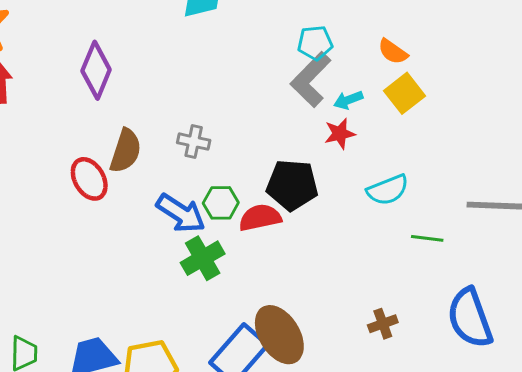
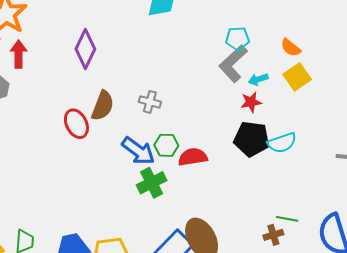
black pentagon: (292, 185) -> (252, 139), moved
green line: (427, 238) -> (287, 219), moved

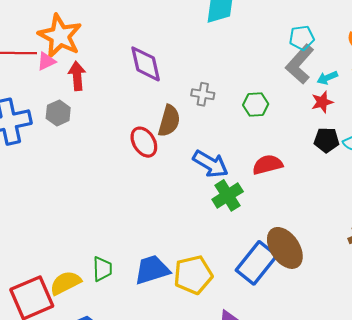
purple diamond: (85, 49) -> (146, 64), turned -33
gray cross: (150, 102) -> (203, 94), moved
black pentagon: (252, 139) -> (327, 140), size x0.7
green hexagon: (166, 145) -> (256, 105), moved

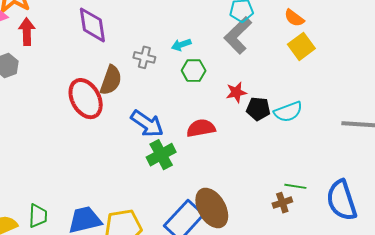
cyan arrow: (327, 78) -> (181, 45), moved
red star: (322, 102) -> (236, 92), moved
red ellipse: (144, 142) -> (86, 99), size x1.4

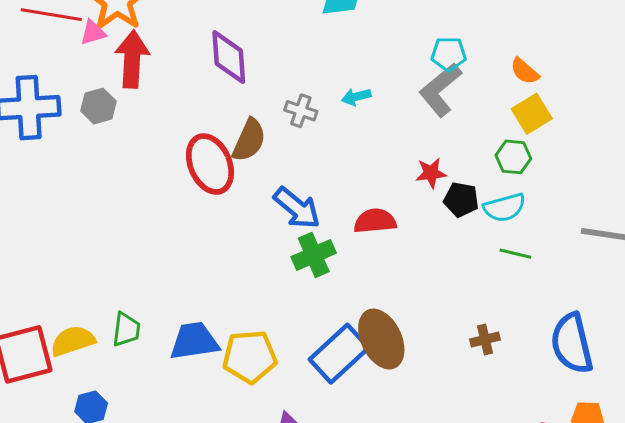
red arrow: (27, 32) -> (132, 59), size x1.4
green hexagon: (194, 71) -> (513, 157), moved
green line: (295, 186) -> (515, 254), moved

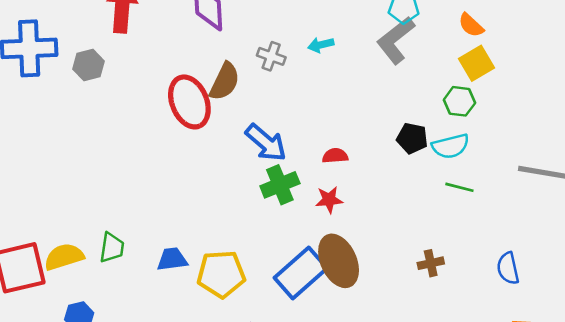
gray hexagon: (98, 106) -> (88, 65), moved
red star: (431, 173) -> (329, 200), moved
red semicircle: (375, 221) -> (335, 156), size x0.7
blue trapezoid: (194, 341) -> (172, 259), size x0.7
blue semicircle: (572, 343) -> (508, 268), size x0.6

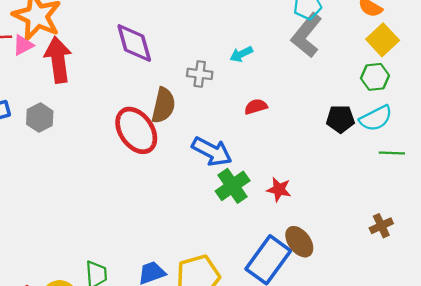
red semicircle: (335, 156) -> (256, 107), moved
red star: (329, 200) -> (279, 189), turned 30
brown ellipse: (339, 261) -> (299, 242), size x0.7

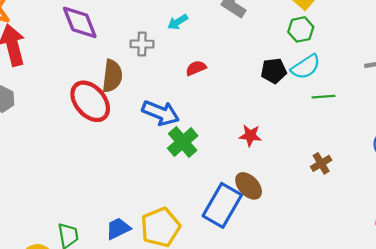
red star: (279, 189) -> (250, 136), moved

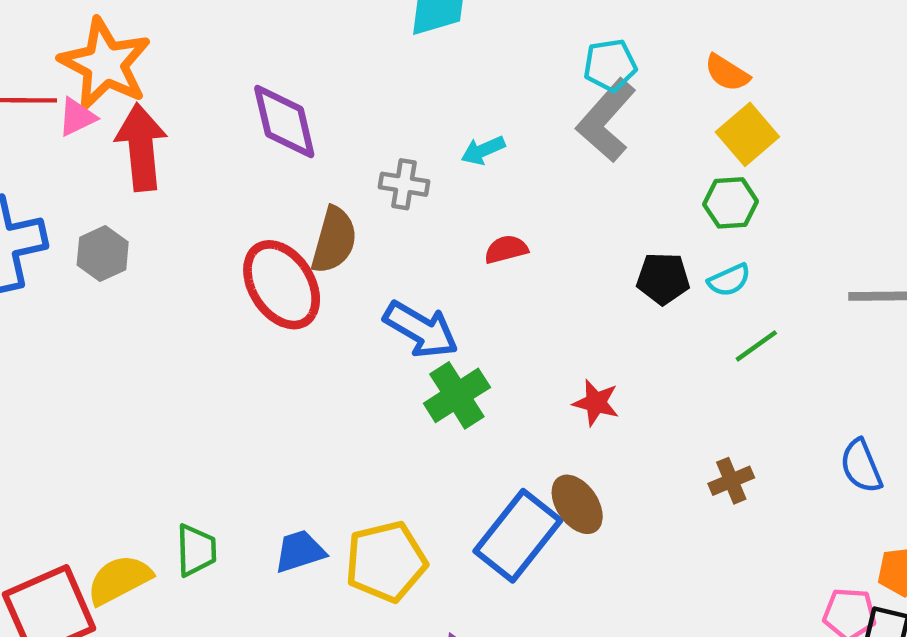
cyan semicircle: (306, 67) -> (729, 280), size x0.7
green line: (324, 97) -> (756, 346), turned -40

